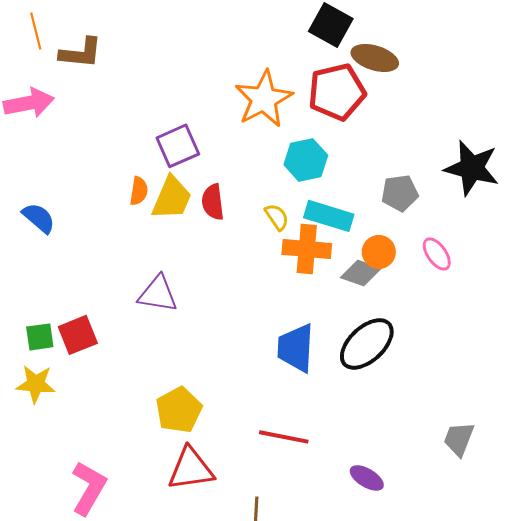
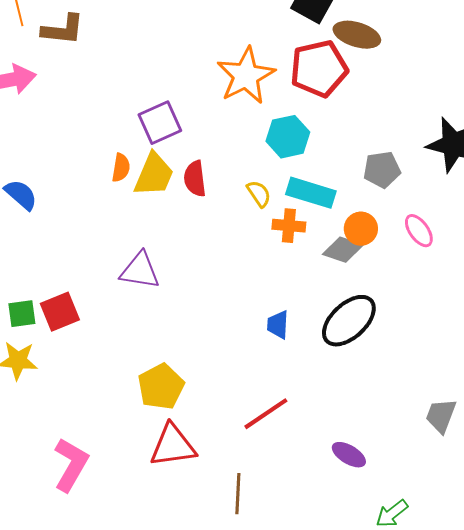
orange cross: (307, 249) -> (289, 226), size x0.7
blue trapezoid: (296, 348) -> (278, 325), size x0.6
red line: (284, 437) -> (266, 414), turned -45

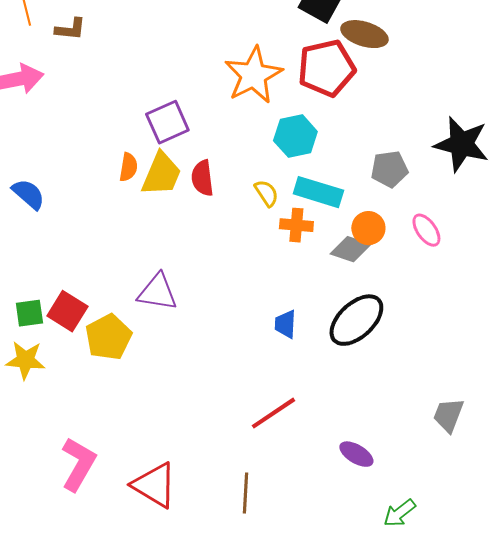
brown L-shape: (63, 30) -> (70, 29), size x0.7
purple triangle: (140, 271) -> (157, 292), moved
red square: (60, 312) -> (67, 311), turned -36
yellow pentagon: (161, 387) -> (108, 337), moved
red triangle: (173, 446) -> (154, 485), moved, turned 39

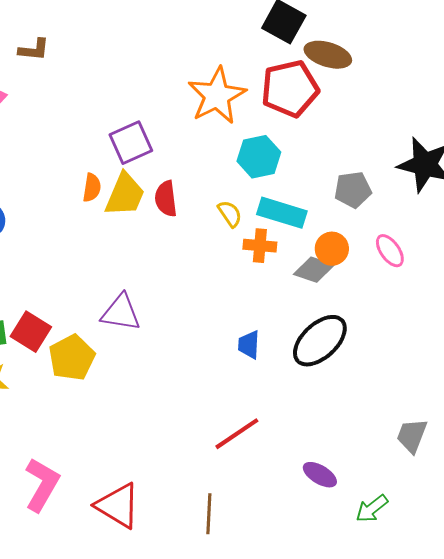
green arrow: (399, 513) -> (372, 509), moved

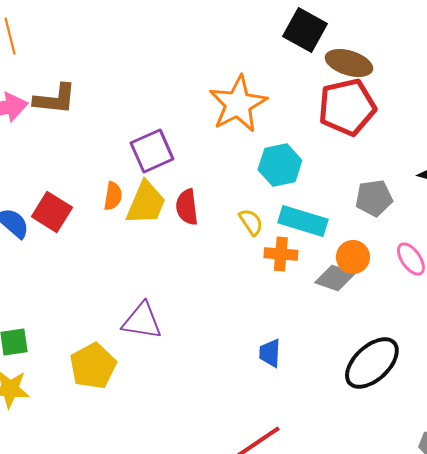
brown L-shape: (34, 50) -> (55, 99), moved, size x1.4
red pentagon: (290, 89) -> (347, 107), moved
red square: (31, 332) -> (52, 212), moved
black ellipse: (320, 341) -> (372, 363), moved

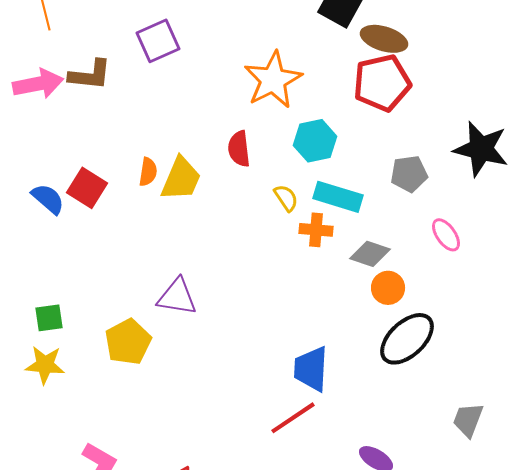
purple square: (152, 151) -> (158, 41), moved
red semicircle: (187, 207) -> (239, 149), moved
orange circle: (353, 257) -> (388, 288), moved
blue trapezoid: (270, 353) -> (311, 369), moved, size x1.6

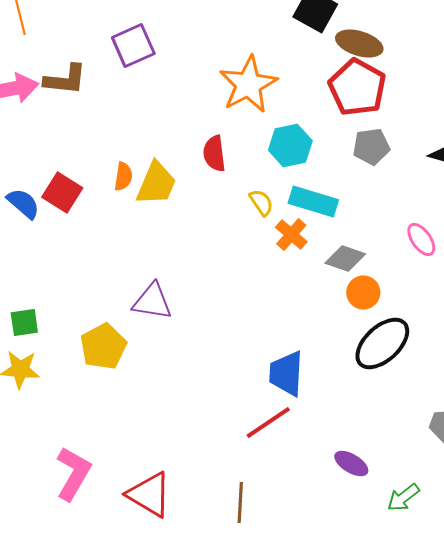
red pentagon: (382, 83) -> (357, 88), turned -30
gray pentagon: (409, 174) -> (371, 146), moved
orange cross: (316, 230) -> (291, 234), turned 36

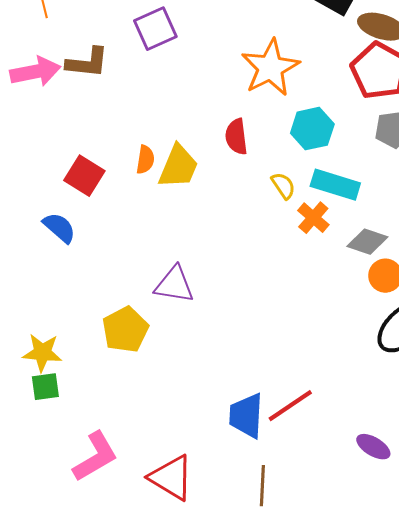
blue semicircle: (23, 204) -> (59, 228), moved
green square: (24, 322) -> (45, 387), moved
blue trapezoid: (286, 374) -> (246, 416), moved
pink L-shape: (73, 474) -> (95, 457), turned 30

